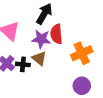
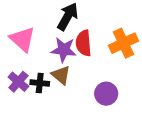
orange cross: (82, 53) -> (123, 43), moved
purple circle: (82, 86) -> (106, 94), moved

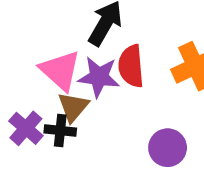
pink triangle: (22, 39) -> (60, 70), moved
brown triangle: (61, 75) -> (73, 107), moved, turned 30

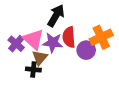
purple cross: (26, 128) -> (16, 44), moved
purple circle: (168, 148) -> (86, 50), moved

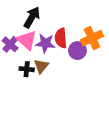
black arrow: (56, 16) -> (32, 17), moved
brown triangle: (40, 58) -> (41, 66), moved

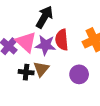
black arrow: (32, 17) -> (44, 17), moved
purple circle: (77, 51) -> (79, 74), moved

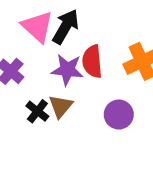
pink triangle: (26, 42) -> (37, 27), moved
black cross: (26, 72) -> (37, 111), turned 32

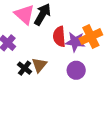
purple star: (67, 70) -> (75, 42), moved

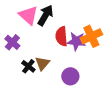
purple circle: (76, 70) -> (70, 76), moved

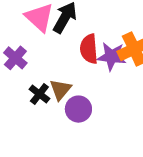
purple circle: (70, 76) -> (78, 109), moved

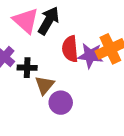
black cross: (39, 94) -> (27, 68), moved, turned -36

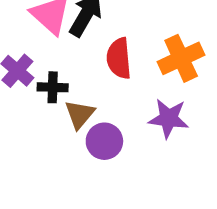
purple star: (90, 56) -> (169, 118), moved

